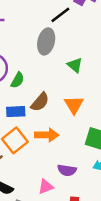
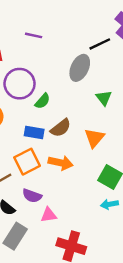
purple semicircle: (67, 170) -> (32, 196), moved

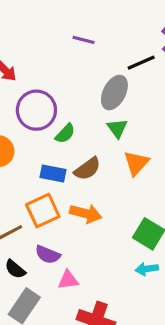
purple line: (34, 35) -> (83, 40), moved
green triangle: (104, 98) -> (117, 128), moved
orange triangle: (94, 138) -> (136, 163), moved

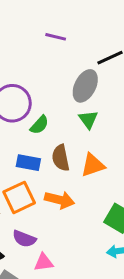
orange triangle: (136, 163) -> (93, 165), moved, turned 30
brown semicircle: (87, 169) -> (61, 158), turned 115

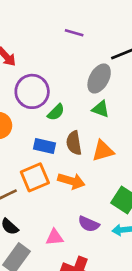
green triangle: (88, 119) -> (101, 109), turned -36
purple semicircle: (24, 239) -> (89, 224), moved

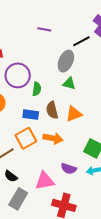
green semicircle: (56, 112) -> (37, 89), turned -32
pink triangle: (55, 237) -> (45, 181), size x1.5

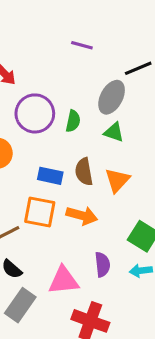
green semicircle: (37, 89) -> (73, 121), moved
orange triangle: (74, 114) -> (117, 180), turned -30
orange square: (26, 138) -> (40, 212), turned 35
purple semicircle: (69, 169) -> (102, 265), turned -119

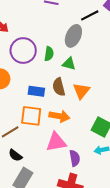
green triangle: (114, 132) -> (69, 64), moved
purple semicircle: (102, 265) -> (75, 158), moved
pink triangle: (64, 280) -> (56, 142), moved

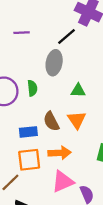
green triangle: (69, 64) -> (78, 91), moved

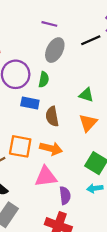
gray ellipse: (54, 63) -> (55, 50), moved
orange triangle: (77, 120) -> (88, 123), moved
blue rectangle: (28, 132) -> (30, 103), moved

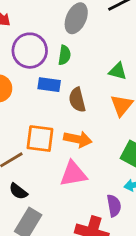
purple semicircle: (65, 195) -> (114, 206), moved

